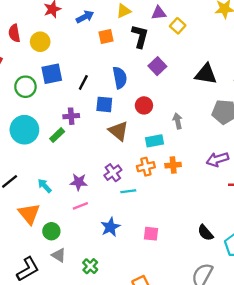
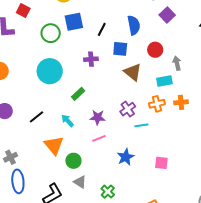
gray arrow: (178, 121) -> (177, 63), moved
green rectangle: (57, 135) -> (78, 94), moved

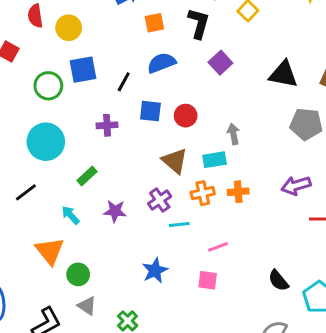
blue semicircle: (134, 25) -> (161, 63), moved, turned -102
red circle: (155, 50) -> (186, 116), moved
brown triangle: (133, 72) -> (175, 161), moved
black line: (37, 117) -> (26, 192), moved
pink line: (99, 138) -> (218, 247), moved

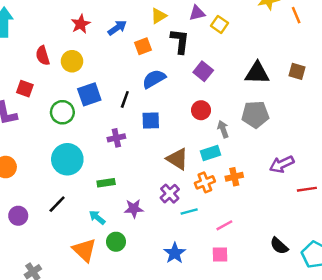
red circle: (186, 116) -> (201, 110), moved
gray pentagon: (306, 124) -> (255, 115), moved
green rectangle: (87, 176) -> (106, 183), turned 42
green circle: (78, 274) -> (116, 242), moved

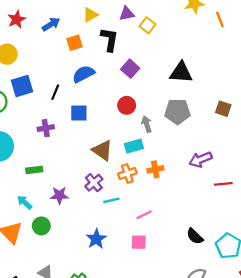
brown square: (297, 71) -> (223, 109), moved

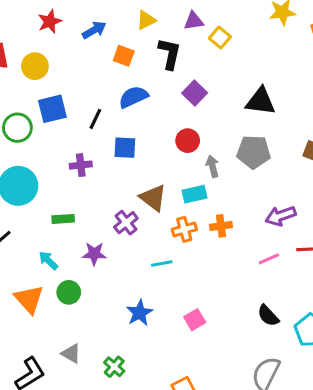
orange square: (74, 43) -> (124, 56), turned 35
purple cross: (94, 183) -> (126, 223), moved
pink line: (144, 215) -> (269, 259), moved
pink square: (139, 242) -> (195, 320), turned -35

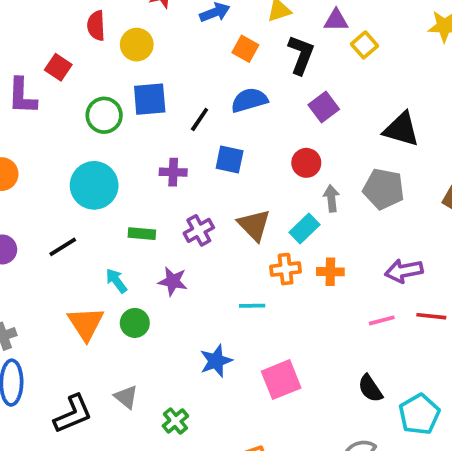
cyan rectangle: (194, 194) -> (305, 228), turned -40
purple cross: (126, 223) -> (199, 230), moved
pink square: (195, 320) -> (281, 380), size x1.5

